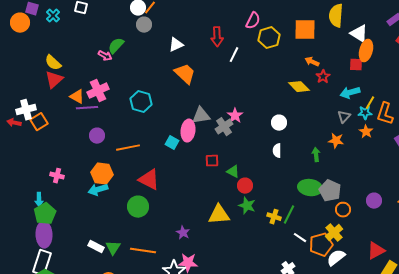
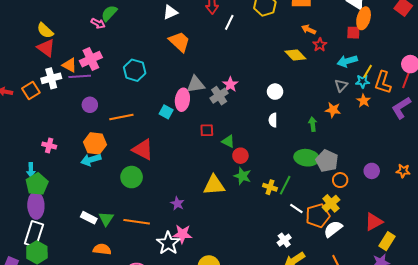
red triangle: (54, 80) -> (46, 48), turned -42
white cross: (26, 110) -> (51, 78), moved

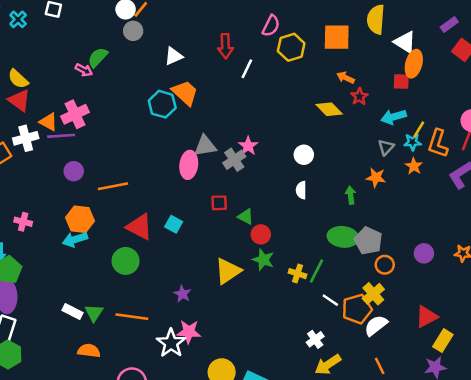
cyan hexagon: (135, 70) -> (162, 104), moved
cyan square: (166, 112) -> (174, 224), moved
yellow triangle: (214, 185) -> (228, 271), turned -30

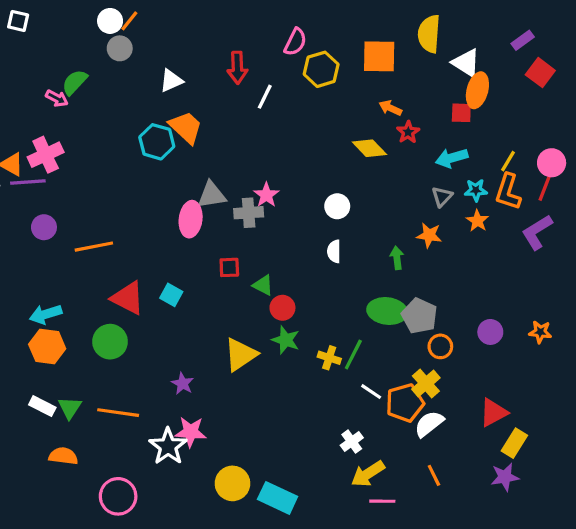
yellow line: (419, 129) -> (508, 161), moved
gray cross: (234, 160) -> (249, 213), turned 30
orange hexagon: (80, 219) -> (47, 346), moved

